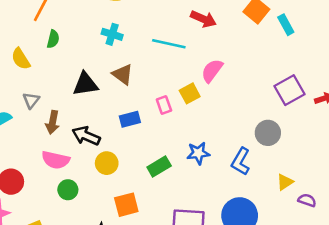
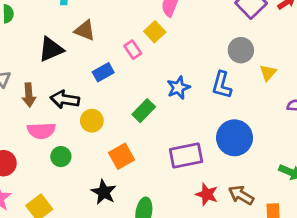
yellow triangle: (285, 182) -> (268, 73), moved

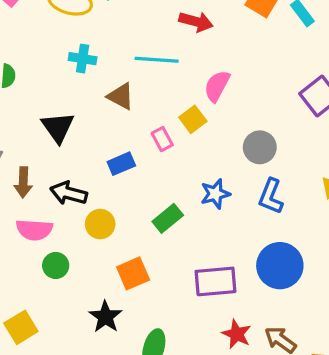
brown triangle: (85, 30) -> (121, 96), moved
black triangle: (51, 49) -> (58, 127), turned -48
gray circle: (241, 50) -> (260, 147), moved

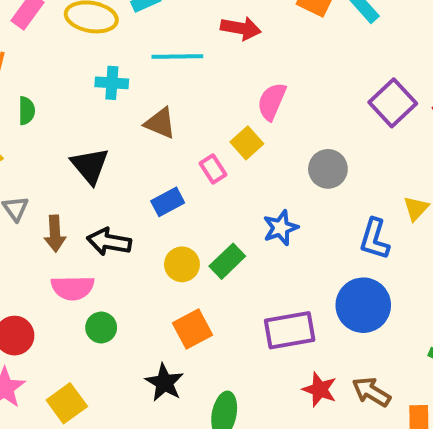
cyan line: (157, 60) -> (177, 57), moved
blue L-shape: (271, 196) -> (374, 239), moved
yellow circle: (100, 224) -> (182, 264), moved

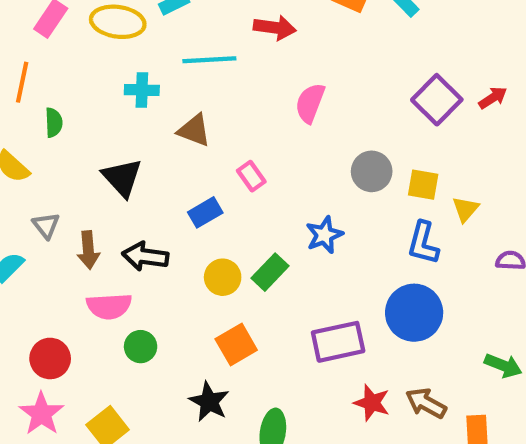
yellow square: (247, 143) -> (423, 185), moved, turned -36

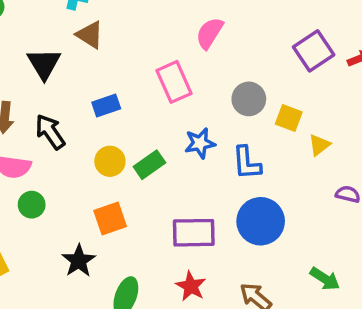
brown triangle: (194, 130) -> (90, 35), moved
pink rectangle: (251, 176) -> (174, 82), moved, size x1.6
blue L-shape: (423, 243) -> (247, 163), moved, turned -30
black arrow: (145, 256) -> (50, 132), turned 36
red star: (372, 403) -> (191, 286), moved

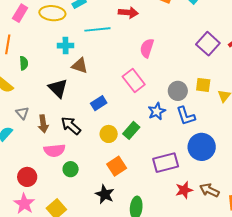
gray circle: (249, 99) -> (178, 91), moved
red star: (191, 286) -> (184, 190), moved, turned -30

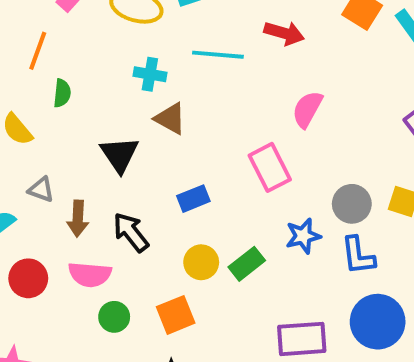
gray triangle: (22, 113) -> (41, 190), turned -40
orange square: (117, 166) -> (176, 315), moved
red circle: (27, 177) -> (28, 278), moved

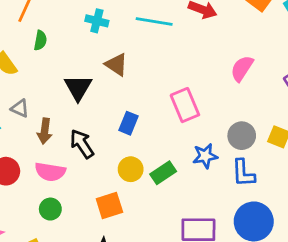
cyan cross: (150, 74) -> (97, 21), moved
pink semicircle: (307, 109) -> (242, 68), moved
blue rectangle: (193, 199) -> (129, 123), turned -50
green circle: (114, 317) -> (50, 209), moved

